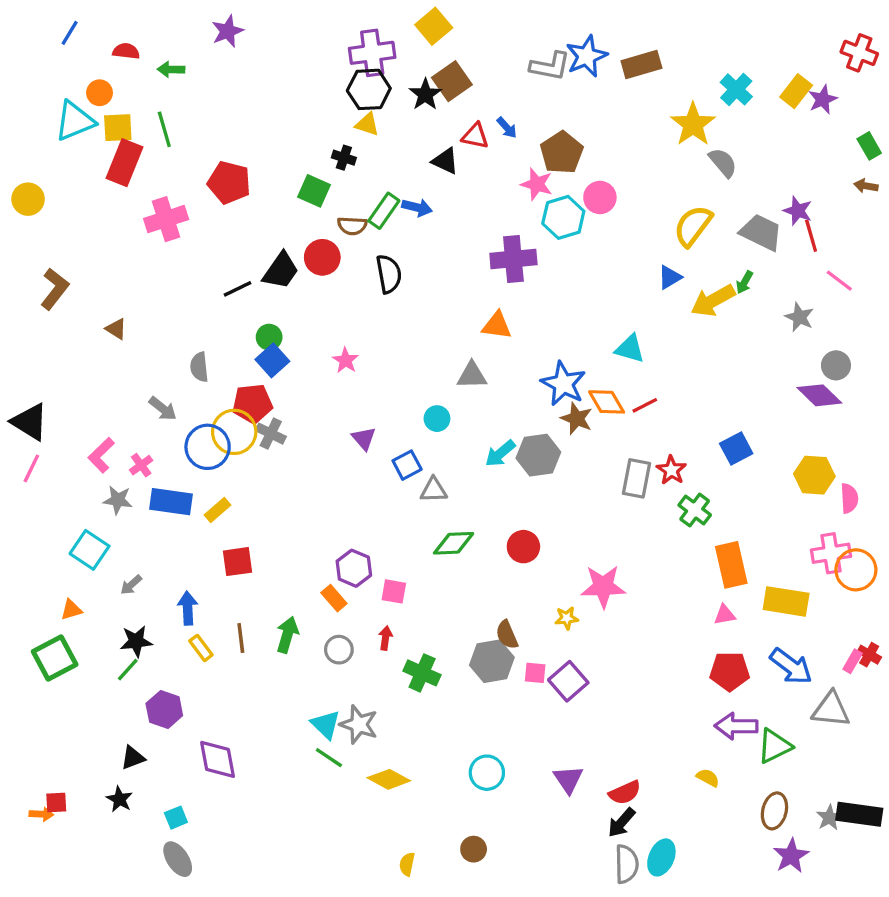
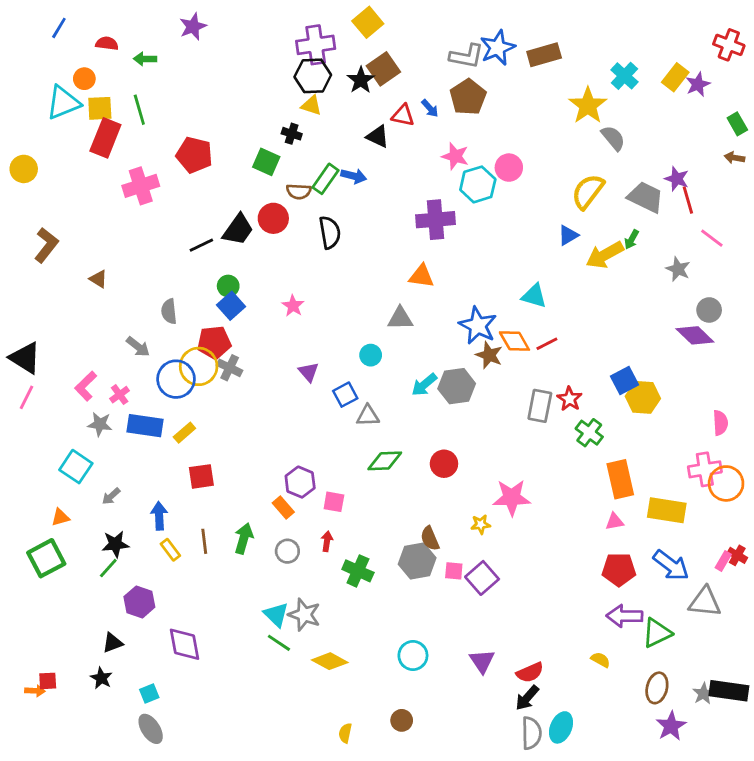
brown pentagon: (562, 153) -> (468, 97), moved
yellow hexagon: (814, 475) -> (643, 397), moved

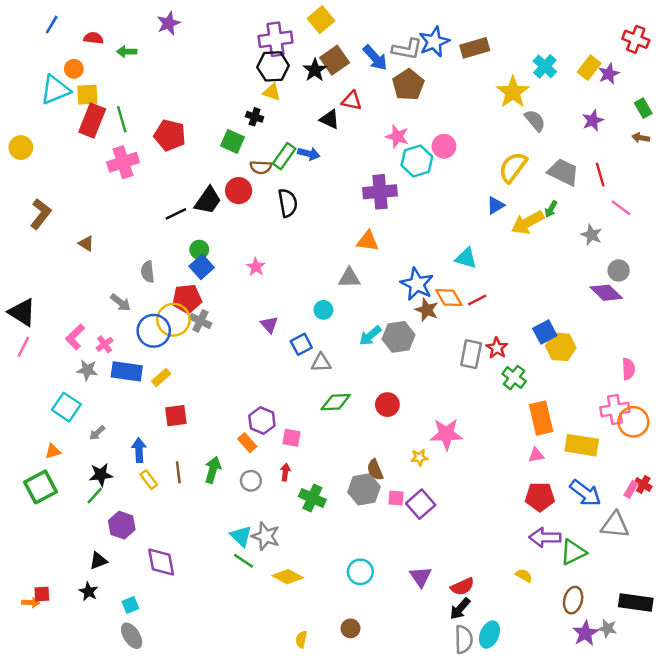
blue arrow: (430, 108) -> (375, 58), moved, size x1.6
green line: (139, 110) -> (122, 119), moved
purple star: (677, 179) -> (593, 120), moved, turned 30
gray star: (703, 694) -> (608, 628), moved, turned -30

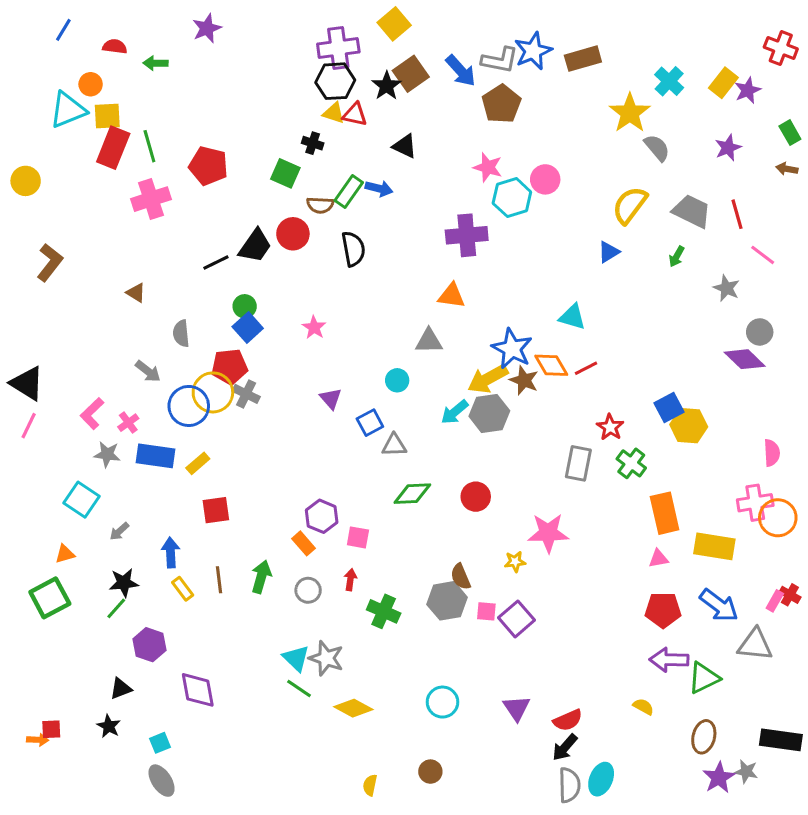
red triangle: (352, 101) -> (355, 114), moved
yellow arrow: (528, 223) -> (488, 379), moved
brown triangle: (86, 243) -> (136, 293), moved
gray rectangle: (471, 354) -> (578, 463), moved

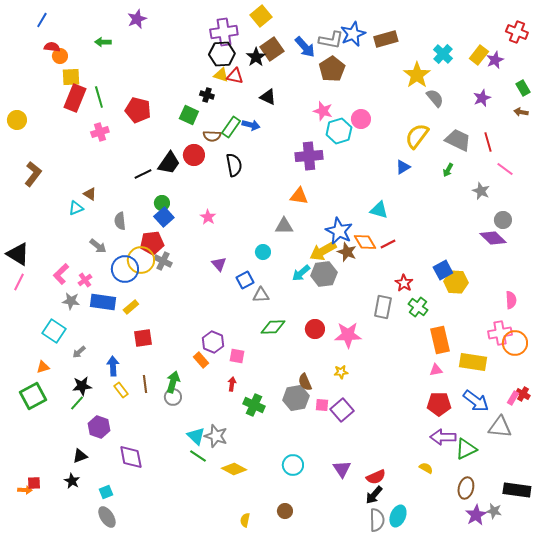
red semicircle: (115, 46) -> (52, 47), moved
cyan triangle: (68, 110) -> (76, 208), moved, size x0.6
pink cross: (151, 199) -> (100, 132), size x0.7
pink star: (548, 533) -> (348, 335), moved
gray circle: (308, 590) -> (173, 397), moved

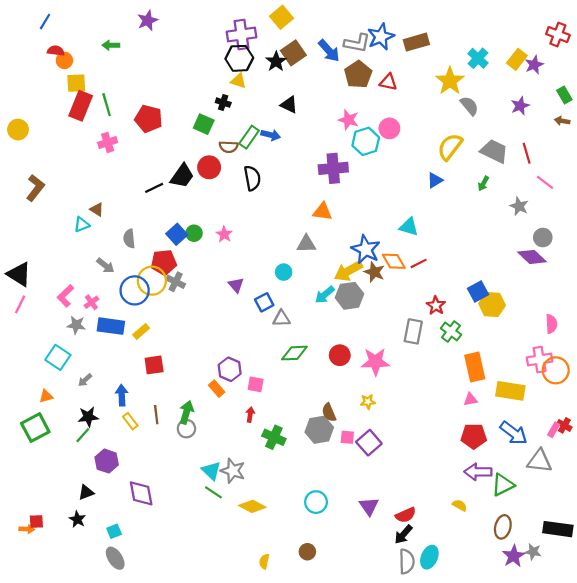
red triangle: (235, 76) -> (388, 82), moved
green circle: (162, 203) -> (194, 233), moved

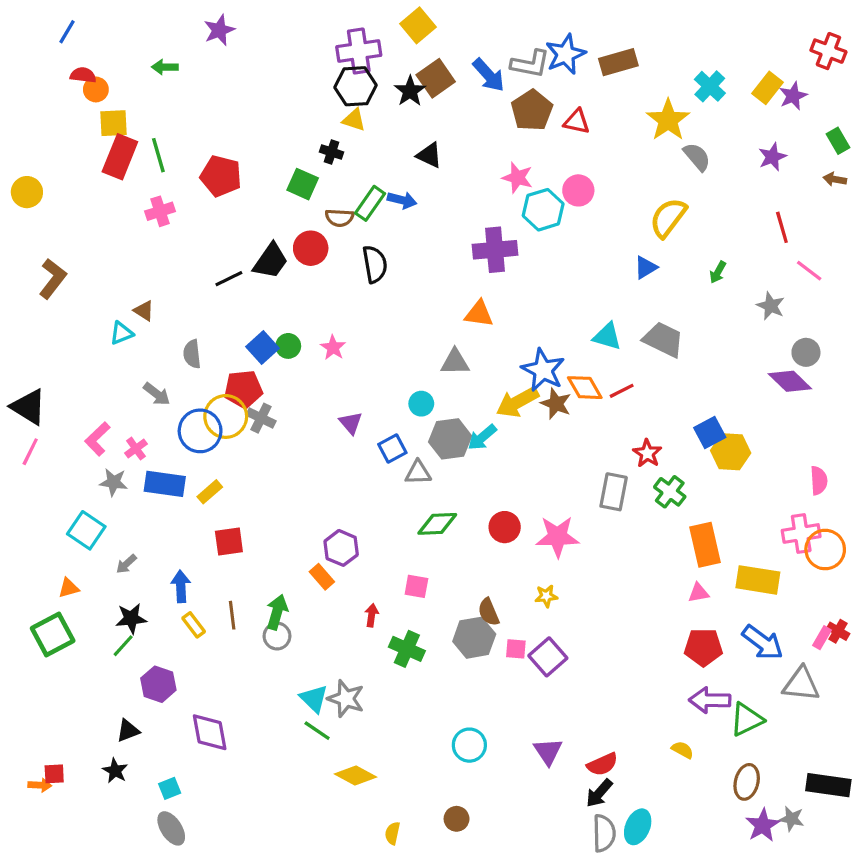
gray trapezoid: (494, 151) -> (663, 340), moved
gray hexagon: (349, 296) -> (450, 439), moved
pink square: (256, 384) -> (416, 586), moved
yellow diamond: (252, 506) -> (356, 776), moved

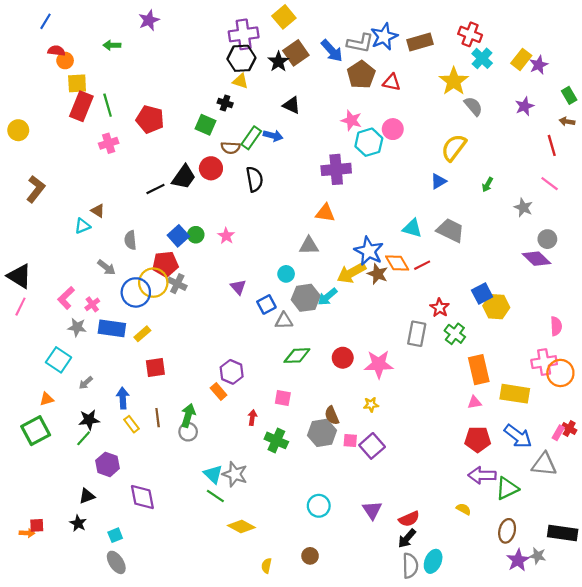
red cross: (828, 51) -> (470, 34), moved
red line: (782, 227) -> (552, 145), moved

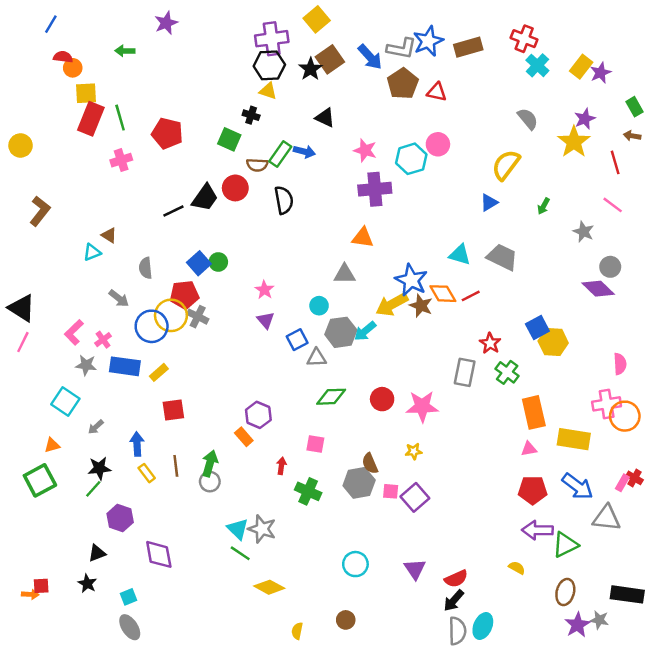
yellow star: (454, 81) -> (574, 142), moved
pink star: (351, 120) -> (365, 150), moved
pink star: (226, 236) -> (264, 290), moved

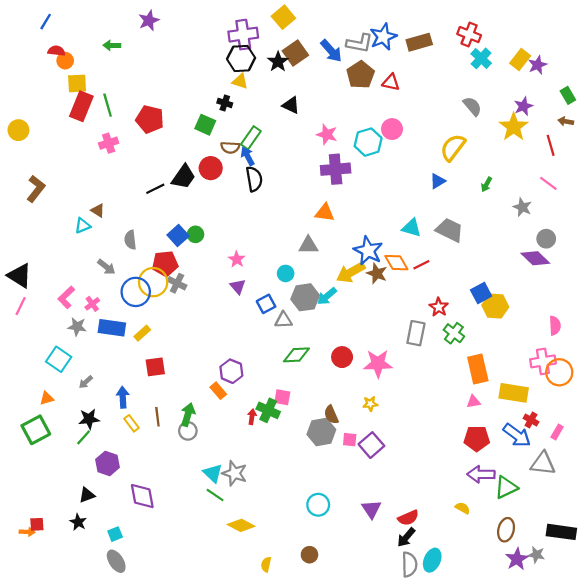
blue arrow: (304, 152) -> (248, 156), moved, turned -132
red cross: (634, 478) -> (531, 420), moved
green cross: (308, 491) -> (268, 410), moved

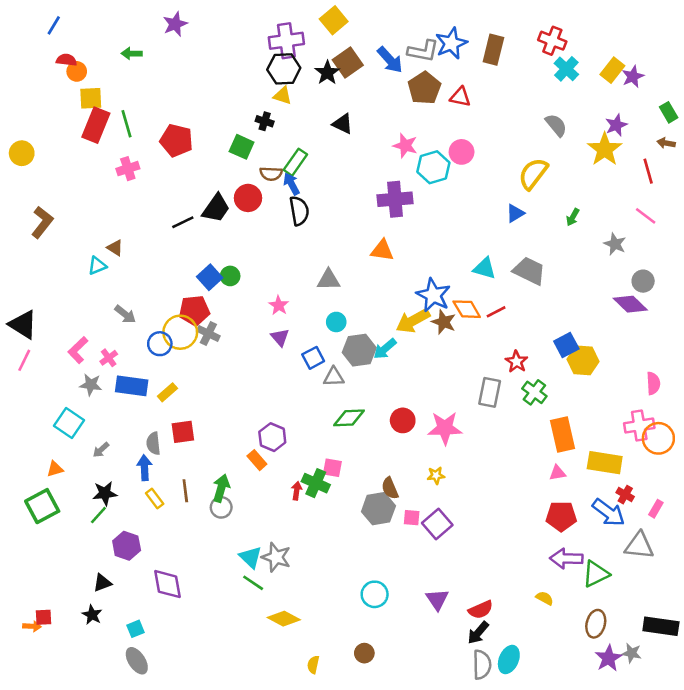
brown rectangle: (419, 42) -> (493, 50), turned -60
pink star: (327, 134) -> (405, 146), moved
gray semicircle: (130, 240) -> (153, 443), moved
gray triangle: (308, 245) -> (329, 280), moved
blue circle: (136, 292) -> (160, 344), size x0.7

